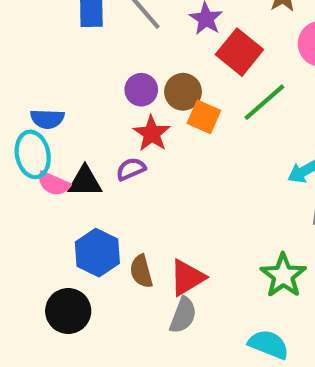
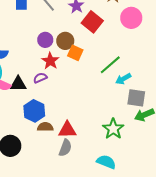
green line: (264, 102) -> (110, 65), moved
blue hexagon: (97, 253) -> (34, 111), moved
brown semicircle: (141, 271) -> (45, 127), turned 105
red triangle: (187, 278) -> (67, 130), turned 30

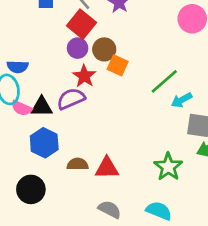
red square: (92, 22) -> (82, 24), moved
purple semicircle: (40, 78) -> (71, 99), size x1.5
blue hexagon: (34, 111) -> (44, 143), moved
gray semicircle: (65, 148) -> (110, 209), moved, turned -84

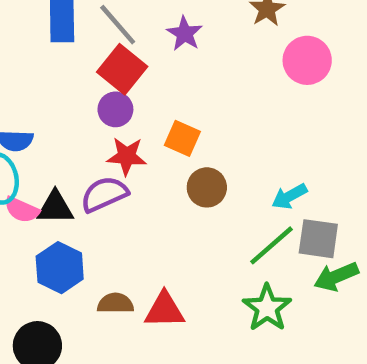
brown circle: (104, 49) -> (207, 187), moved
red star: (84, 76) -> (127, 156), turned -30
green line: (164, 81) -> (271, 245), moved

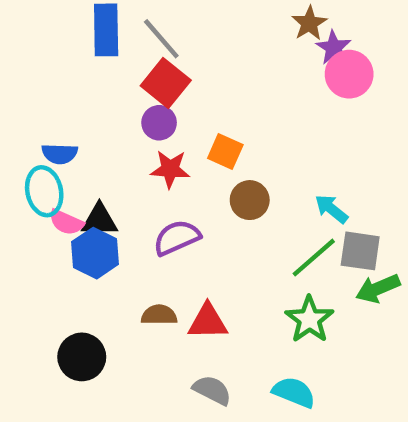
purple star: (185, 34) -> (334, 48), moved
purple semicircle: (104, 194) -> (177, 238), moved
cyan arrow: (289, 196) -> (331, 209), turned 68
blue hexagon: (60, 268) -> (95, 253), moved

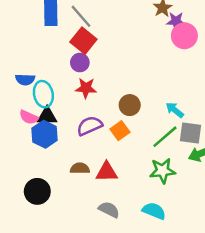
purple star: (334, 48) -> (176, 21), turned -30
orange square: (225, 151) -> (120, 131), moved, turned 30
cyan ellipse: (44, 191) -> (43, 94), moved
green star: (309, 319) -> (163, 171), turned 30

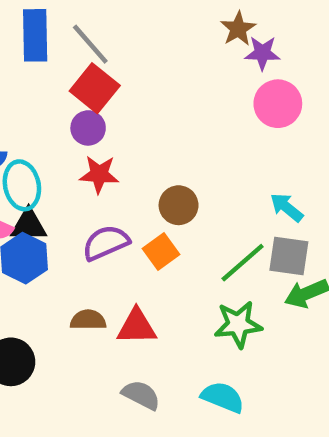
pink circle: (184, 36) -> (278, 104), moved
cyan arrow: (175, 110) -> (287, 207), moved

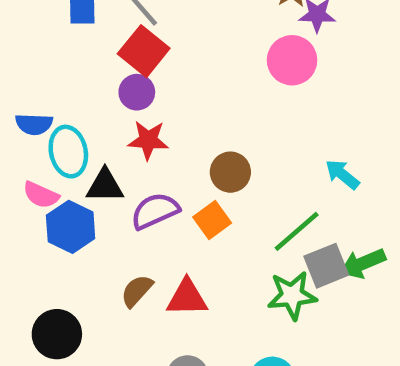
pink circle: (278, 104) -> (292, 60), moved
black triangle: (29, 225) -> (105, 186), moved
gray square: (289, 256) -> (326, 266), moved, turned -30
brown semicircle: (88, 320) -> (137, 291), turned -48

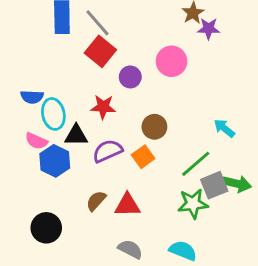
pink circle: (292, 60) -> (172, 61), moved
purple circle: (137, 92) -> (130, 77), moved
green arrow: (363, 263) -> (237, 184), turned -144

